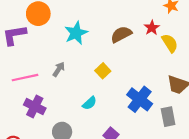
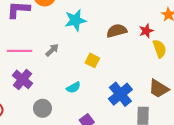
yellow square: (103, 71) -> (92, 60), turned -32

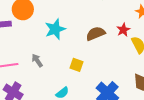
gray arrow: (52, 50) -> (37, 60), turned -72

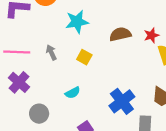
yellow square: (76, 65) -> (84, 57), moved

